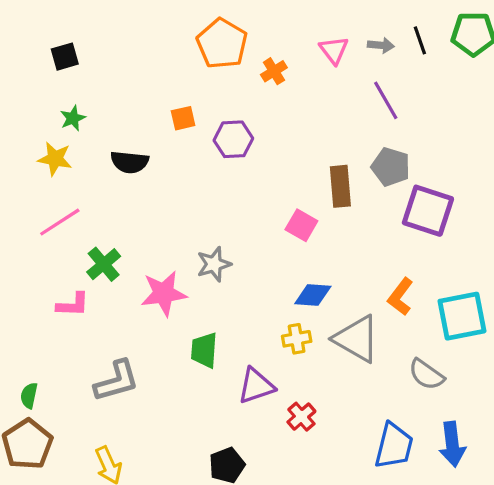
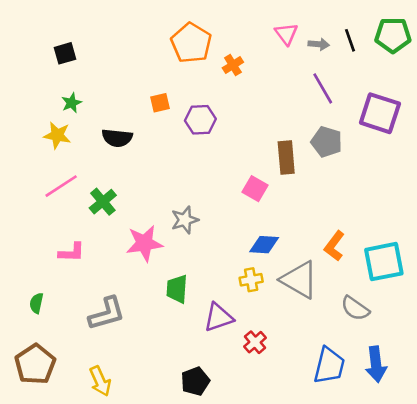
pink triangle: (334, 50) -> (286, 34), moved
purple square: (428, 211) -> (380, 113), moved
green cross: (104, 264) -> (103, 202), moved
green semicircle: (29, 396) -> (36, 303), moved

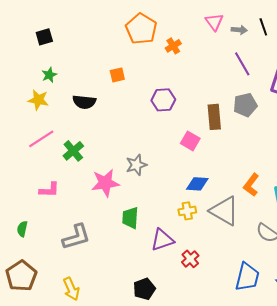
purple hexagon: (200, 120) -> (163, 100), moved
gray pentagon: (327, 142) -> (245, 105), turned -30

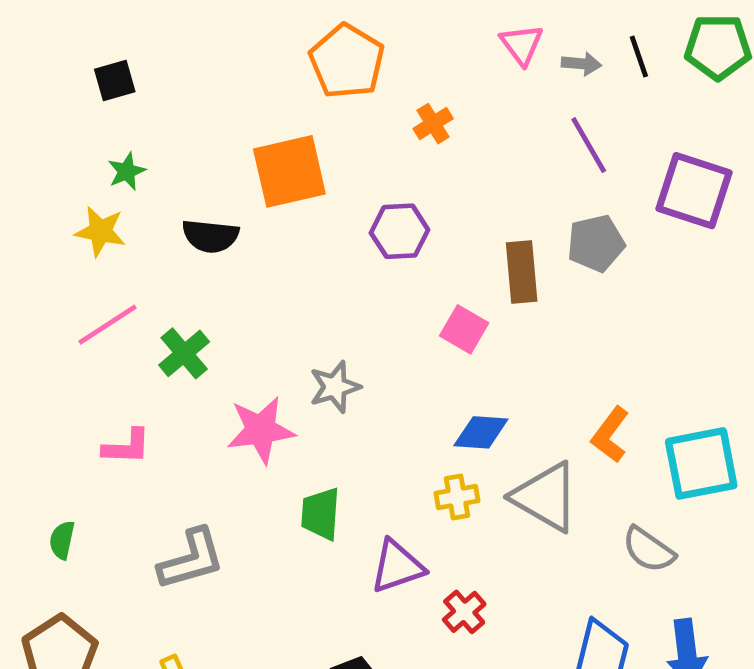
orange cross: (173, 46) -> (433, 124), moved
orange square: (117, 75) -> (289, 171), size x2.0

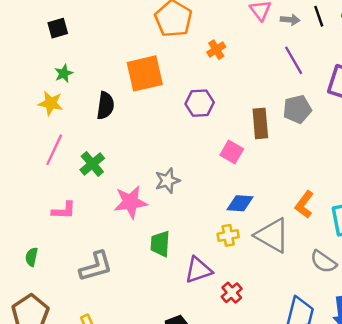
black semicircle: (210, 236) -> (105, 106), turned -88
pink line: (108, 325) -> (54, 150), turned -32

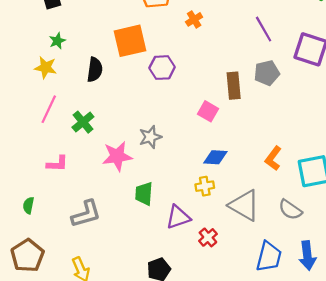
purple hexagon: (200, 103) -> (162, 68), moved
gray triangle: (272, 235) -> (244, 205), moved

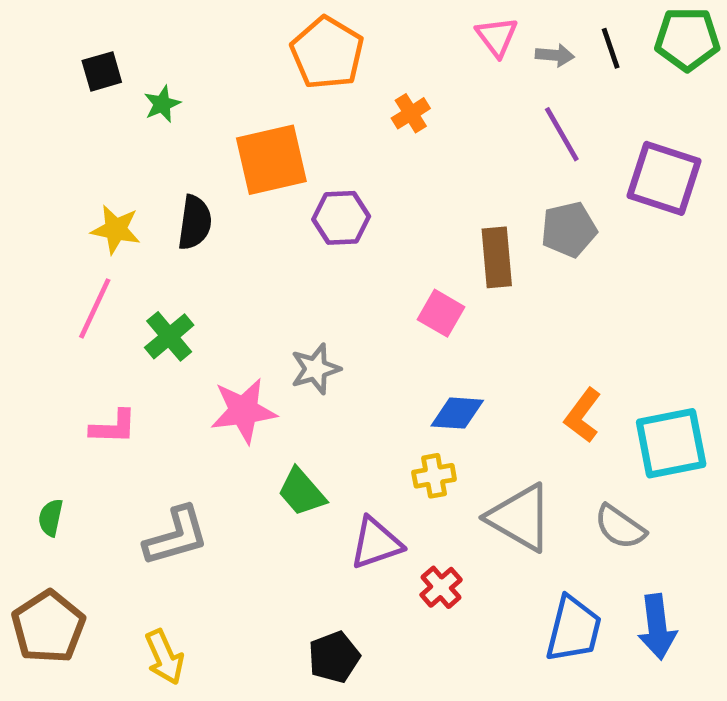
green star: (57, 41) -> (162, 104), moved
yellow star: (46, 68) -> (116, 229), moved
green trapezoid: (144, 194) -> (302, 492), turned -45

